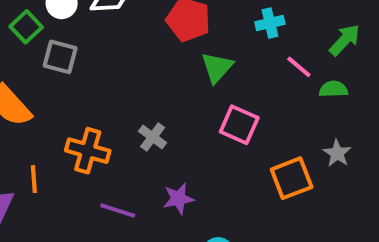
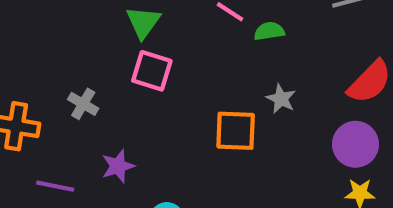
pink square: (239, 125) -> (152, 71), moved
orange square: (292, 178) -> (236, 131), turned 30

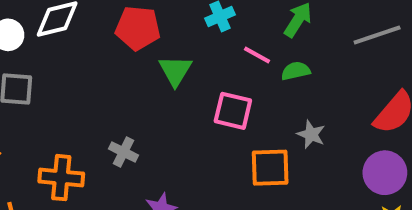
pink square: (152, 71) -> (233, 111), moved

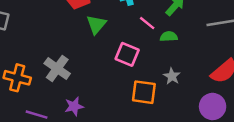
gray cross: (124, 152) -> (57, 69), size x1.5

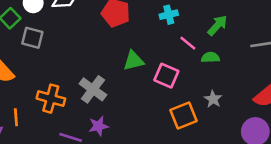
green triangle: (96, 25) -> (134, 61), moved, turned 35
orange square: (144, 92) -> (184, 116), turned -30
purple star: (74, 106) -> (99, 126), moved

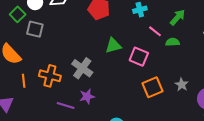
gray star: (213, 99) -> (182, 85), moved
orange line: (16, 117) -> (24, 81), moved

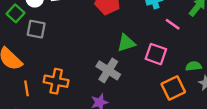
green semicircle: (172, 42) -> (194, 66), moved
gray cross: (82, 68) -> (108, 70), moved

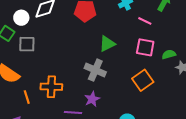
pink square: (156, 54) -> (145, 47), moved
orange square: (173, 88) -> (143, 80), moved

